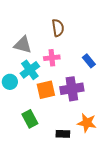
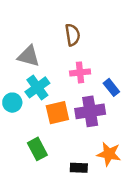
pink cross: (52, 58) -> (80, 72), moved
blue rectangle: (89, 61) -> (111, 87), moved

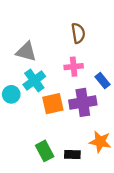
brown semicircle: (72, 35) -> (78, 33), moved
green rectangle: (37, 149) -> (45, 151), moved

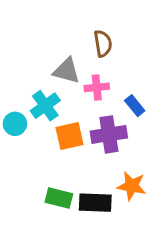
gray triangle: (26, 52) -> (66, 71), moved
green rectangle: (45, 151) -> (59, 198), turned -48
black rectangle: (72, 154) -> (95, 203), size x1.5

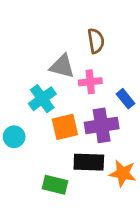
cyan circle: (15, 124) -> (14, 137), moved
black rectangle: (95, 203) -> (89, 162), moved

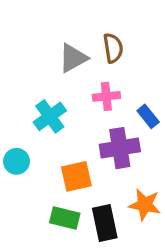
gray triangle: (62, 66) -> (73, 58), moved, turned -44
orange square: (65, 127) -> (76, 176), moved
black rectangle: (89, 162) -> (105, 223), moved, turned 76

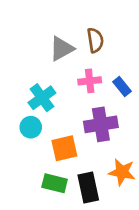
blue rectangle: (148, 116) -> (122, 86), moved
cyan circle: (16, 161) -> (31, 127), moved

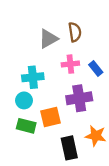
cyan cross: (42, 98) -> (33, 77), turned 30
green rectangle: (55, 183) -> (26, 126), moved

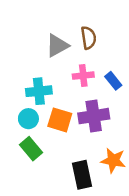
orange square: (50, 117) -> (60, 120), moved, turned 30
green rectangle: (26, 126) -> (31, 149), turned 36

